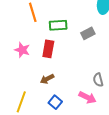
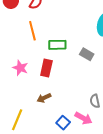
gray rectangle: (88, 33) -> (87, 54), turned 56
blue square: (55, 102) -> (63, 123), moved

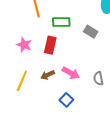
pink arrow: (83, 118) -> (71, 73), moved
yellow line: (17, 120) -> (22, 81), moved

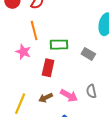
pink star: (24, 45) -> (23, 52), moved
gray semicircle: (98, 79) -> (91, 91), moved

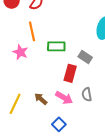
red rectangle: (48, 68) -> (70, 73), moved
brown arrow: (46, 98) -> (41, 99), turned 64

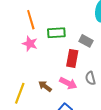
pink star: (20, 52) -> (30, 44), moved

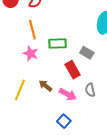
red rectangle: (72, 58) -> (73, 70), turned -42
brown arrow: (45, 86) -> (45, 86), moved
yellow line: (20, 93) -> (20, 90), moved

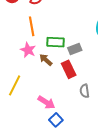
gray rectangle: (87, 53) -> (75, 49), moved, turned -56
brown arrow: (45, 86) -> (46, 60), moved
pink arrow: (68, 94) -> (46, 102), moved

